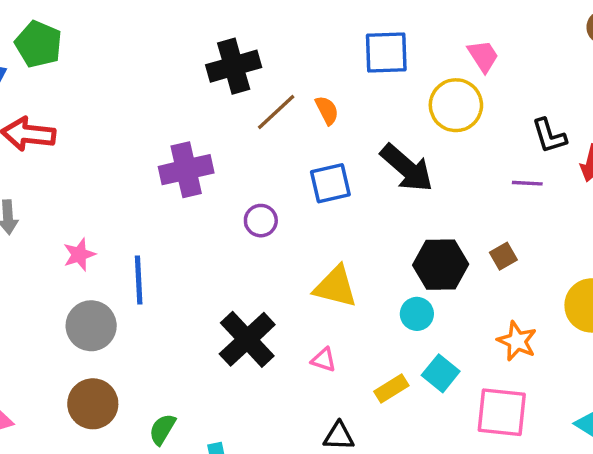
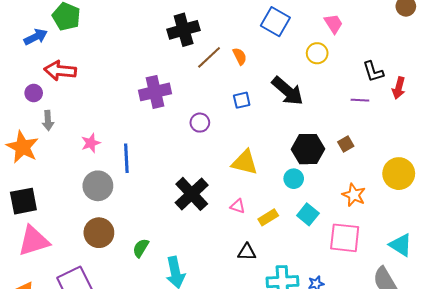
blue square: (386, 53) -> (275, 22), turned 32
yellow circle: (456, 105) -> (317, 53), size x0.7
blue square: (330, 183) -> (242, 100), size x0.7
yellow rectangle: (391, 389) -> (268, 217), moved

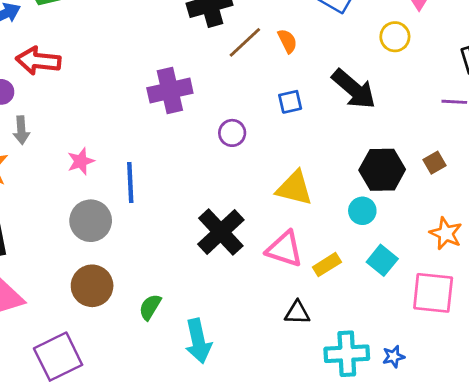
pink triangle: (238, 206) -> (285, 249), size x1.8

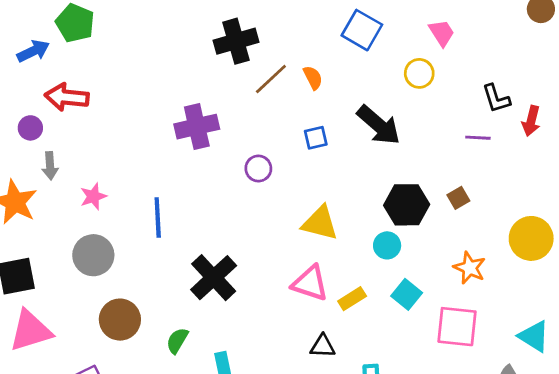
pink star: (81, 161) -> (93, 196), moved
gray circle: (91, 221) -> (93, 255), moved
black cross: (221, 232) -> (214, 278), moved

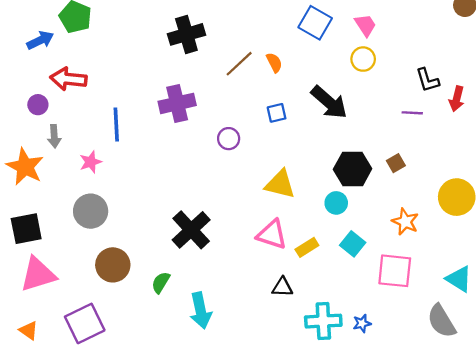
pink trapezoid: (442, 33) -> (365, 25), moved
black cross: (236, 41) -> (186, 34), moved
blue line: (158, 217) -> (116, 125), moved

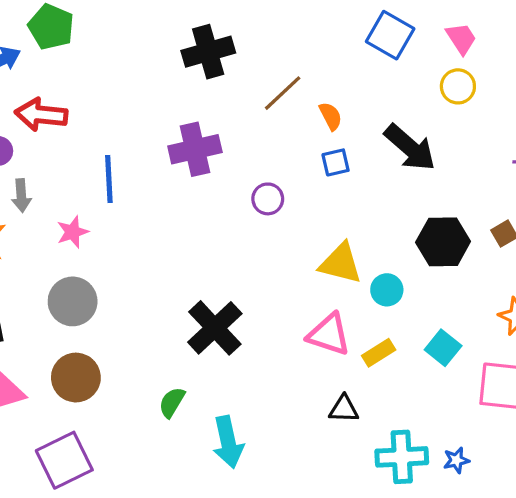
orange semicircle: (274, 63) -> (331, 116), moved
cyan circle: (336, 203) -> (387, 290), moved
brown circle: (113, 265) -> (76, 378), moved

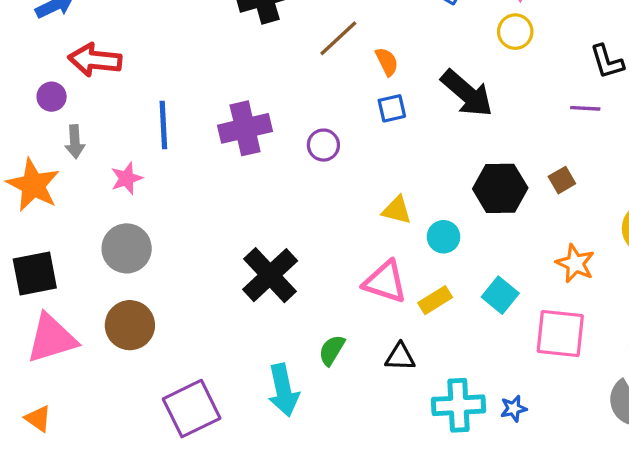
purple cross: (195, 149) -> (245, 128), moved
yellow triangle: (341, 263) -> (397, 210), size x0.7
green semicircle: (172, 402) -> (332, 350), moved
purple square: (64, 460) -> (192, 409), moved

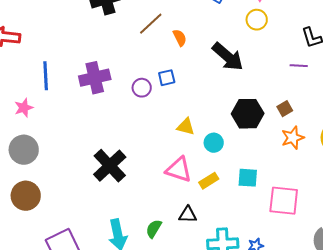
blue square: (392, 108) -> (167, 78), moved
orange star: (575, 263) -> (293, 138), moved, turned 30
cyan square: (500, 295) -> (248, 178), turned -35
green semicircle: (332, 350) -> (154, 229), moved

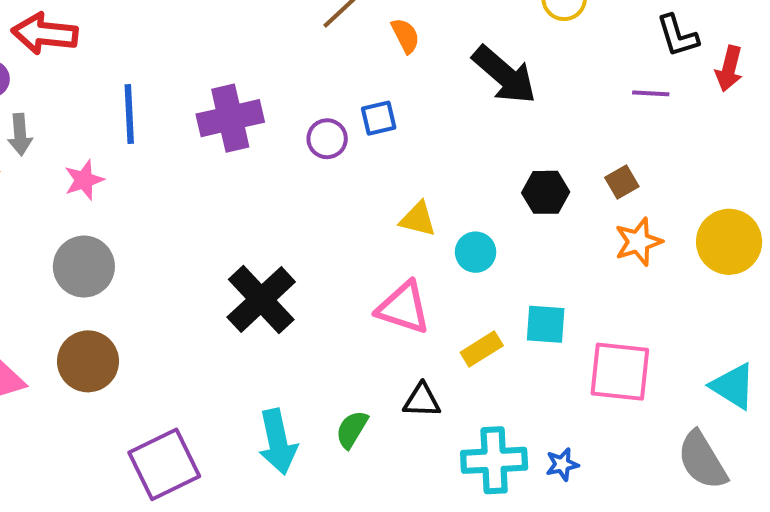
black hexagon: (248, 114) -> (546, 192), size x0.7
yellow rectangle: (209, 181) -> (482, 349), moved

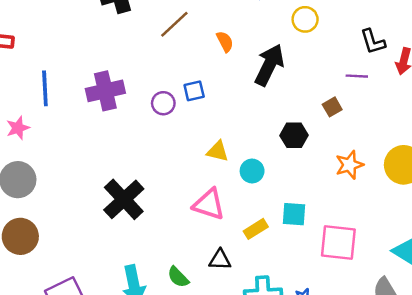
orange semicircle: (405, 36) -> (225, 42), moved
black arrow: (504, 75) -> (269, 65), turned -105
brown square: (622, 182) -> (332, 107), moved
green semicircle: (352, 429) -> (178, 277), turned -75

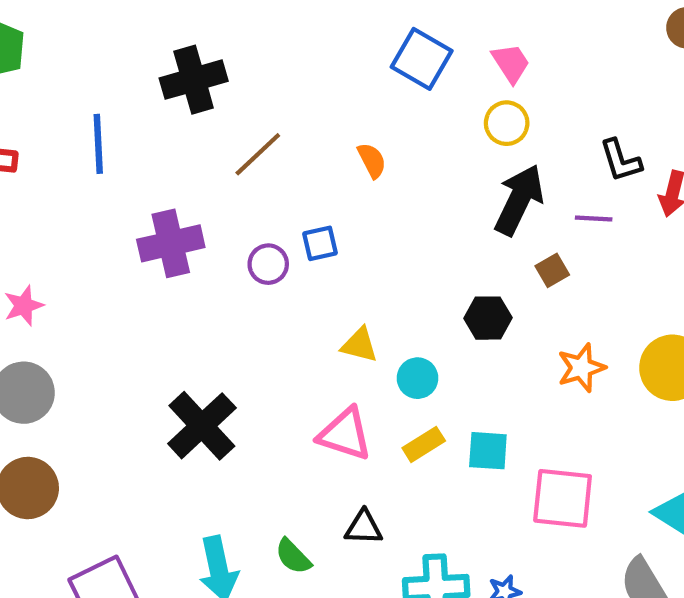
brown line: (174, 24) -> (258, 154), moved
black arrow: (269, 65) -> (519, 200), moved
blue line: (45, 88) -> (98, 144), moved
yellow rectangle: (256, 229) -> (424, 444), moved

